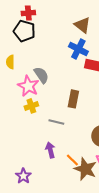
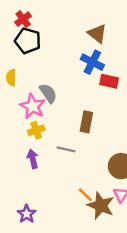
red cross: (28, 13) -> (23, 19), moved, turned -32
purple arrow: (50, 150) -> (33, 159), moved

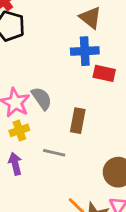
blue cross: (92, 62) -> (85, 51), turned -30
gray semicircle: (48, 93) -> (42, 98), moved

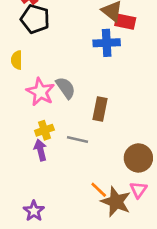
red rectangle: (104, 73) -> (125, 22), moved
yellow cross: (19, 130) -> (44, 130), moved

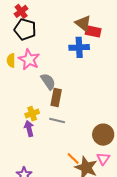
pink star: (40, 92) -> (29, 59), moved
brown rectangle: (100, 109) -> (56, 97), moved

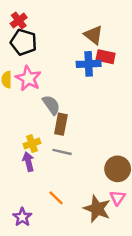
red rectangle: (93, 31) -> (106, 57), moved
orange line: (73, 159) -> (56, 198), moved

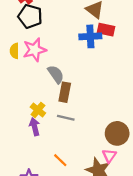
pink star: (28, 78) -> (35, 50), turned 30
yellow cross: (32, 144) -> (38, 110), turned -32
pink triangle: (118, 198) -> (109, 156), moved

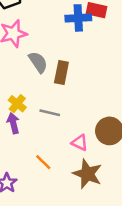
brown rectangle: (65, 92) -> (61, 73), moved
pink triangle: (109, 156) -> (80, 143), moved, turned -40

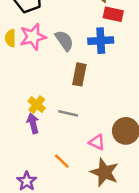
blue cross: (78, 18) -> (101, 41), moved
gray semicircle: (38, 62) -> (64, 41), moved

